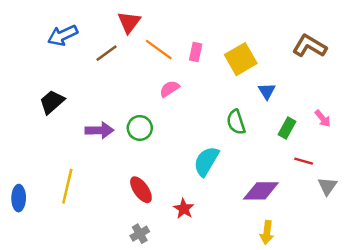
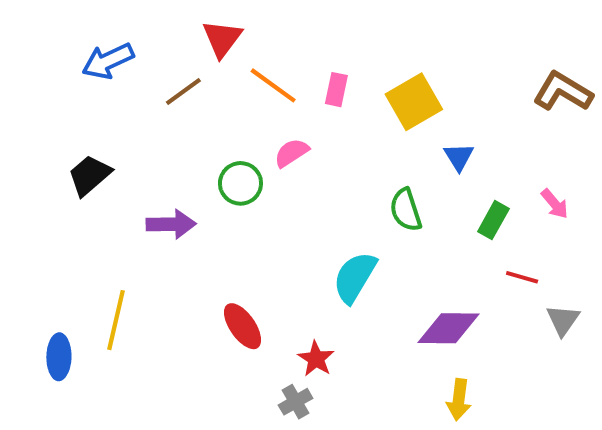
brown L-shape: (310, 46) -> (563, 92), moved
green circle: (140, 128) -> (240, 183), moved
blue ellipse: (19, 198) -> (59, 357), moved
gray cross: (140, 234) -> (296, 402), moved

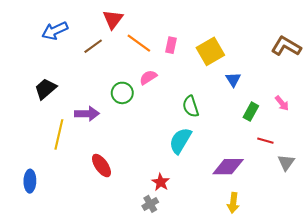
green semicircle: (406, 210) -> (191, 106), moved
yellow line: (116, 320) -> (59, 134), moved
red ellipse: (243, 326) -> (101, 166), moved

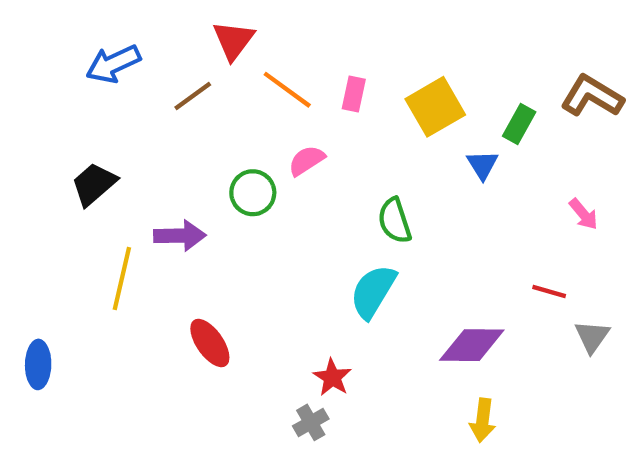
green rectangle: (251, 112) -> (519, 124), moved
blue ellipse: (30, 181) -> (38, 364), moved

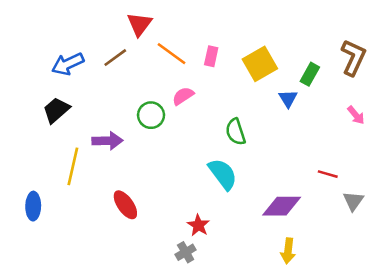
blue arrow: (113, 64) -> (68, 64), moved
brown L-shape: (592, 96) -> (353, 58), turned 84
pink arrow: (583, 214) -> (356, 115), moved
cyan semicircle: (373, 291) -> (223, 174), turned 112
blue ellipse: (38, 364) -> (33, 206), moved

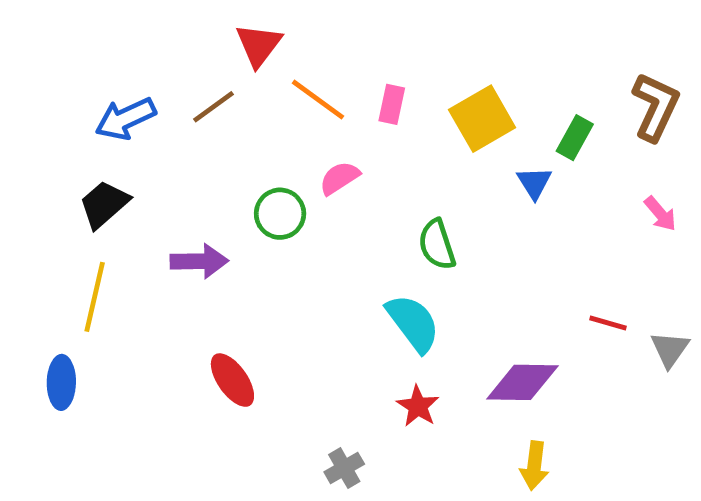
yellow line: (73, 166) -> (95, 297), moved
gray triangle: (353, 201) -> (670, 349), moved
red star: (198, 225) -> (418, 406), moved

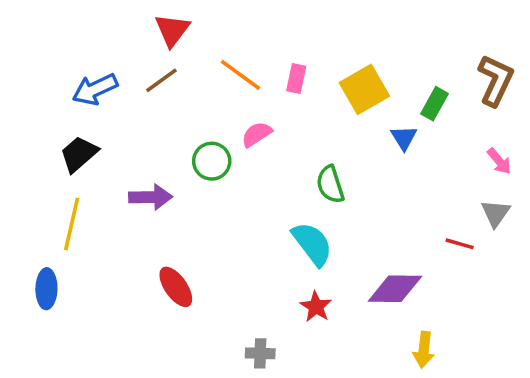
red triangle: (259, 45) -> (172, 30), moved
gray triangle: (670, 349) -> (496, 213), moved
yellow arrow: (534, 466) -> (424, 350), moved
gray cross: (344, 468) -> (260, 353), turned 32

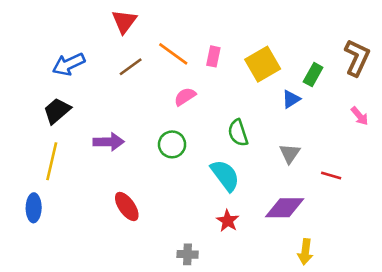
brown line: (161, 80) -> (131, 67), moved
blue triangle: (404, 138) -> (291, 99), turned 30
green circle: (212, 161) -> (172, 144), moved
gray triangle: (496, 213) -> (290, 153), moved

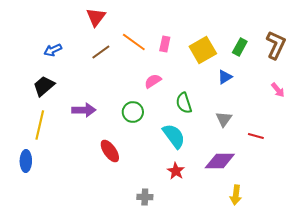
blue arrow: (69, 64) -> (53, 50), size x0.7
green rectangle: (313, 75) -> (240, 47), moved
pink semicircle: (185, 97) -> (153, 81), moved
red ellipse: (127, 206) -> (110, 151), moved

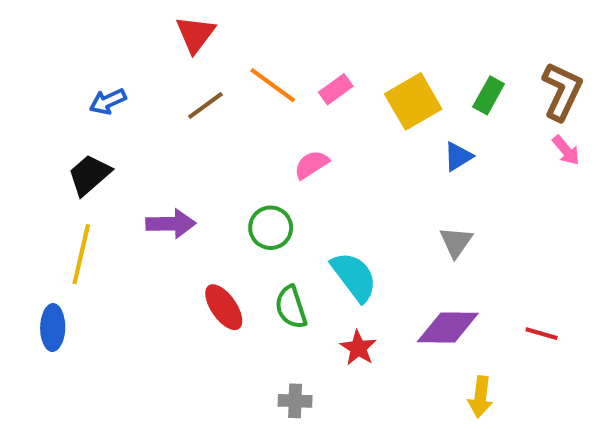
pink rectangle: (165, 44) -> (336, 89), turned 42
pink arrow: (278, 90) -> (566, 150), moved
green semicircle: (184, 103) -> (291, 307), moved
red line: (256, 136) -> (542, 334), moved

